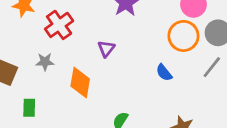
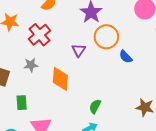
orange circle: (183, 36) -> (106, 37), moved
blue semicircle: (164, 73) -> (126, 57), moved

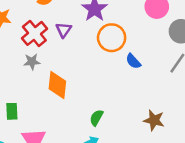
purple triangle: (79, 50) -> (64, 30), moved
gray star: (31, 65) -> (32, 62), moved

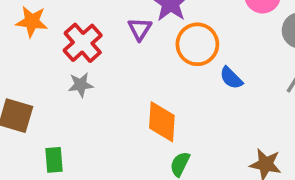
purple triangle: (64, 30) -> (140, 29), moved
orange diamond: (57, 85) -> (162, 122), moved

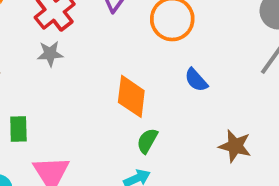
blue semicircle: (231, 78) -> (196, 80), moved

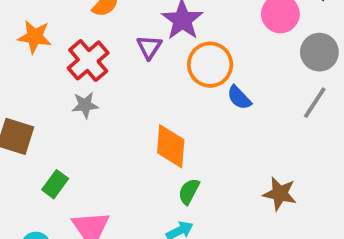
blue semicircle: (196, 80) -> (239, 98), moved
green rectangle: (18, 129) -> (55, 184), turned 40

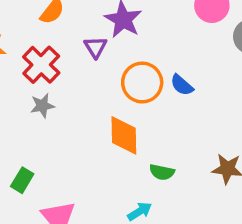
orange circle: (210, 65) -> (142, 82), moved
green semicircle: (189, 191) -> (162, 172), moved, turned -100

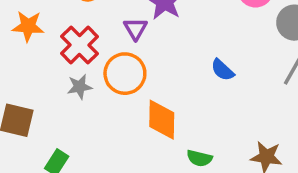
orange circle: (142, 82) -> (125, 74), moved

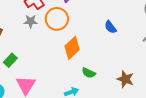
orange diamond: (162, 120) -> (72, 48), turned 35

